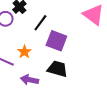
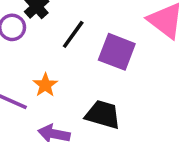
purple square: (56, 41) -> (117, 52), moved

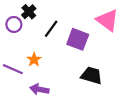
black trapezoid: (103, 115) -> (91, 75), moved

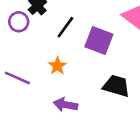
orange star: (34, 60) -> (57, 66), moved
purple arrow: (39, 89) -> (65, 105), moved

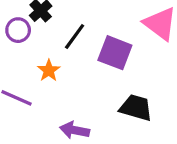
orange star: (57, 66) -> (49, 70), moved

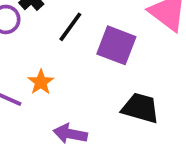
orange star: (49, 70) -> (41, 82), moved

